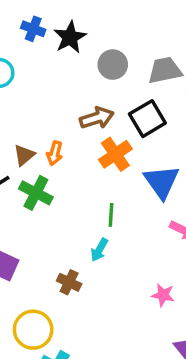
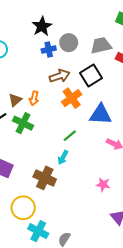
blue cross: (33, 29) -> (49, 49), moved, turned -32
blue triangle: (161, 182) -> (101, 114), turned -50
green line: (111, 215) -> (70, 136), turned 48
brown cross: (69, 282) -> (45, 178), size x1.5

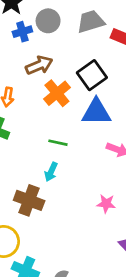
black square: (91, 76) -> (92, 75), moved
green line: (70, 136) -> (58, 143), turned 56

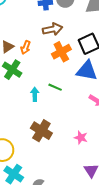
cyan arrow: (51, 172) -> (35, 94), moved, turned 144
brown cross: (29, 200) -> (41, 131), moved

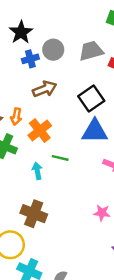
orange cross: (61, 52) -> (40, 131), moved
brown cross: (41, 131) -> (34, 214), moved

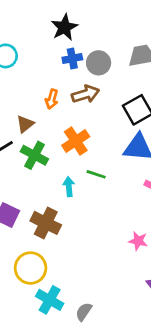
gray circle: (53, 50) -> (99, 63), moved
orange arrow: (16, 117) -> (52, 99), moved
brown cross: (34, 214) -> (46, 223), moved

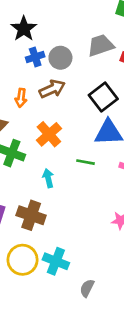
green line: (96, 174) -> (86, 162), moved
cyan cross: (50, 300) -> (56, 261), moved
gray semicircle: (84, 312) -> (87, 288), moved

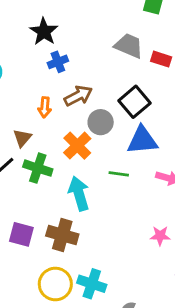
gray trapezoid: (101, 45) -> (129, 46), turned 44
gray circle: (60, 58) -> (101, 122), moved
cyan arrow: (48, 178) -> (79, 193), size x1.6

